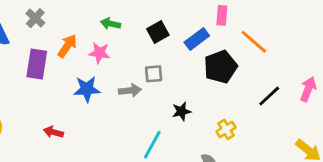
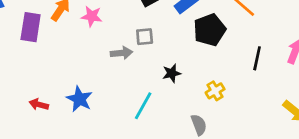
blue star: (87, 89) -> (79, 99), moved, turned 30
black line: (269, 96) -> (257, 58), turned -35
red arrow: (53, 132) -> (39, 104), moved

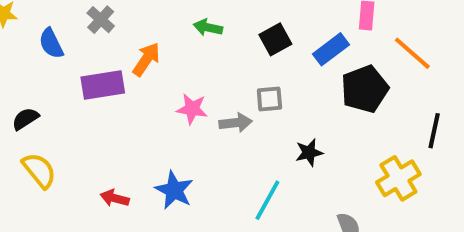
pink star: (92, 16) -> (192, 109), moved
purple rectangle: (31, 27) -> (103, 85), turned 72
yellow cross: (215, 91) -> (398, 178), moved, size x1.5

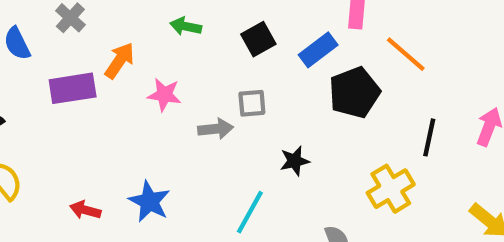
pink star: (192, 109) -> (164, 95), moved

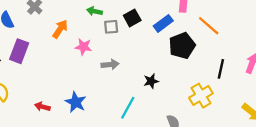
purple rectangle: (73, 88) -> (19, 51), moved, turned -60
gray square: (252, 103) -> (111, 27), moved

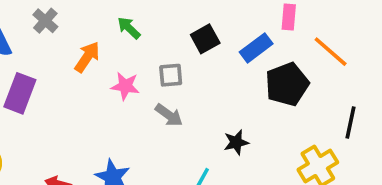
green arrow: (94, 11) -> (129, 28), moved, turned 32
gray square: (111, 27) -> (171, 75), moved
gray arrow: (110, 64) -> (169, 115), turned 42

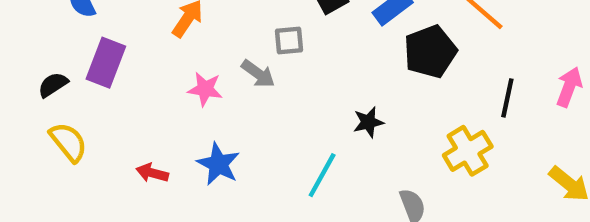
pink star: (125, 86) -> (205, 89), moved
gray arrow: (169, 115) -> (258, 74), moved

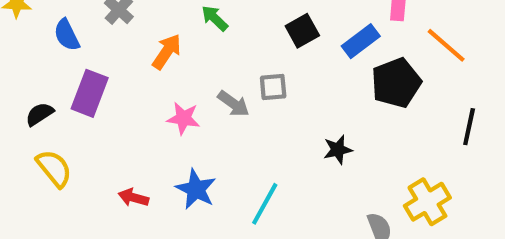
gray square: (289, 41) -> (273, 87), moved
yellow cross: (468, 151) -> (427, 202), moved
cyan line: (322, 175) -> (265, 204), moved

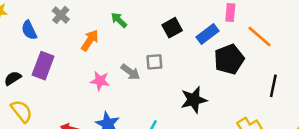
black star: (338, 150) -> (194, 100), size x1.5

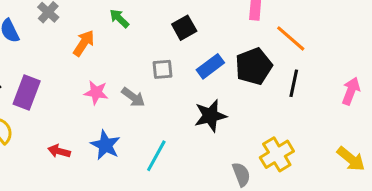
blue rectangle: (208, 34) -> (210, 66), moved
purple rectangle: (43, 66) -> (27, 93), moved
gray arrow: (130, 72) -> (133, 97), moved
black line: (273, 86) -> (294, 83), moved

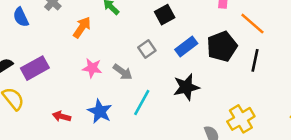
gray square: (163, 69) -> (147, 49), turned -30
purple rectangle: (27, 93) -> (35, 68), turned 40
cyan line: (156, 156) -> (142, 102), moved

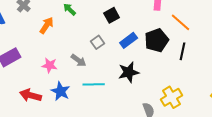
pink star: (92, 68) -> (50, 65), moved
cyan line: (142, 102) -> (94, 84), turned 60
red arrow: (62, 116) -> (31, 95), size x1.5

